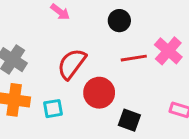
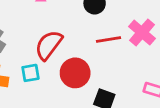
cyan square: (53, 109) -> (30, 73), moved

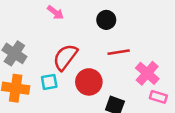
pink cross: (142, 33) -> (147, 73), moved

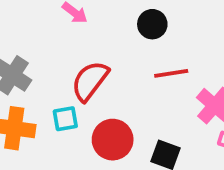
red circle: (89, 82) -> (113, 140), moved

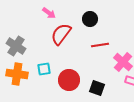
red semicircle: (90, 81) -> (61, 34), moved

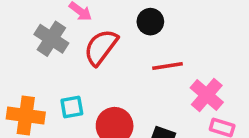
gray cross: (16, 46) -> (51, 39), moved

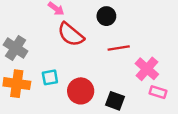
gray cross: (51, 39) -> (16, 48), moved
red semicircle: (101, 47) -> (71, 34), turned -88

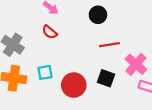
red semicircle: (71, 34) -> (50, 32), moved, size x0.6
black square: (115, 101) -> (106, 78), moved

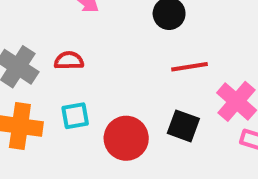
red semicircle: (50, 32) -> (69, 61), moved, turned 140

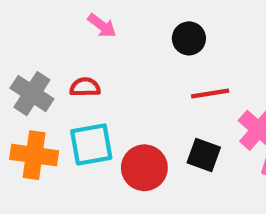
cyan square: (75, 116) -> (91, 144), size x1.5

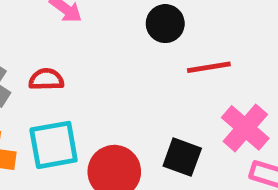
red line: (210, 94) -> (209, 67), moved

